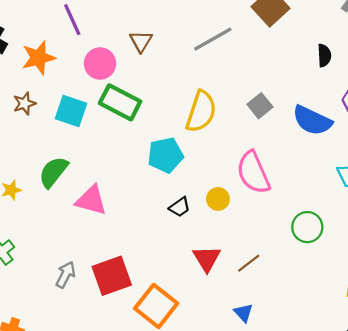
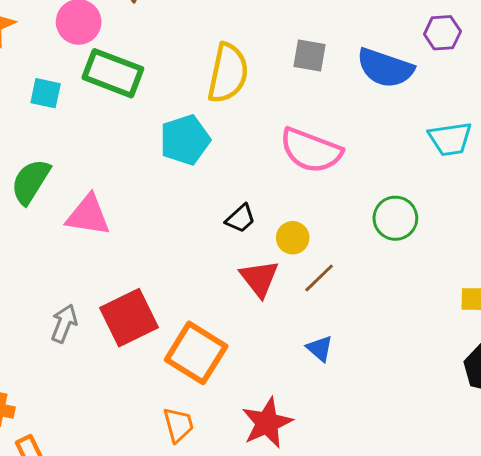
gray square: (260, 106) -> (310, 56), turned -35
cyan square: (71, 111) -> (46, 93), size x0.7
pink semicircle: (253, 173) -> (311, 150), turned -39
yellow circle: (218, 199) -> (293, 238), moved
black trapezoid: (180, 207) -> (240, 218), moved

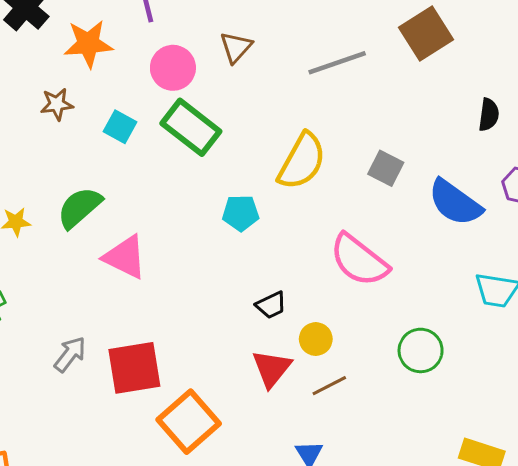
cyan pentagon: (185, 140) -> (241, 213), size x0.7

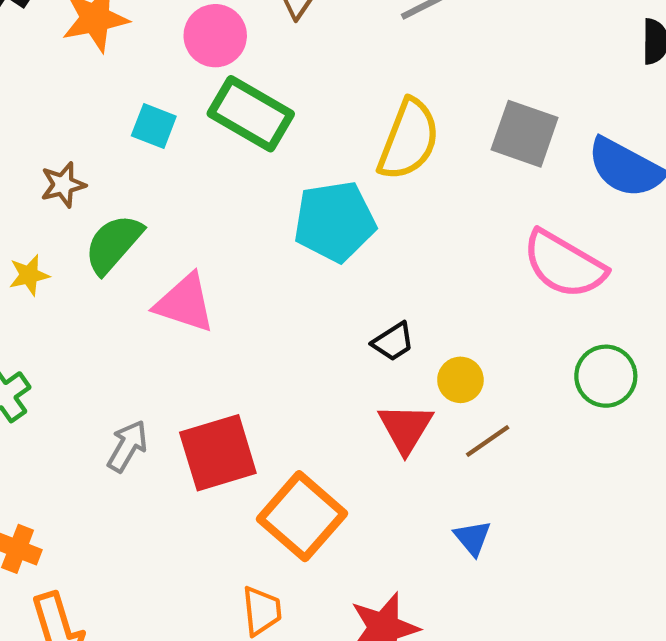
brown star: (57, 104) -> (63, 185), moved
gray square: (386, 168) -> (525, 134), size x1.4
cyan pentagon: (241, 213) -> (335, 221), size x1.6
pink semicircle: (359, 260) -> (564, 264), moved

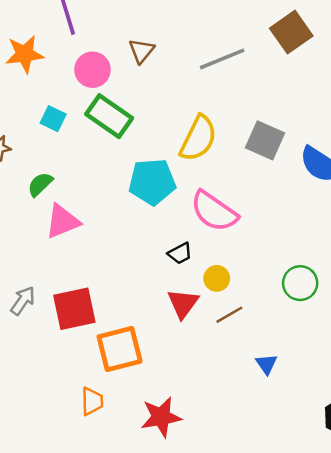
green semicircle: (113, 244) -> (40, 184), moved, size x0.7
pink semicircle: (564, 264) -> (214, 211), moved
pink triangle: (185, 303) -> (62, 221), turned -45
orange square: (302, 516) -> (120, 349), turned 30
blue triangle: (473, 538) -> (266, 364), moved

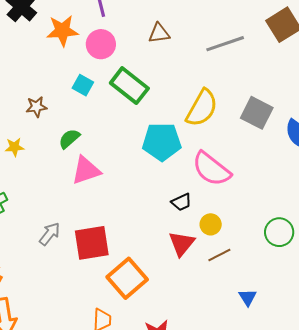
brown triangle: (141, 51) -> (159, 33), turned 40
pink circle: (92, 70) -> (101, 44), moved
orange square: (120, 349) -> (127, 278), turned -30

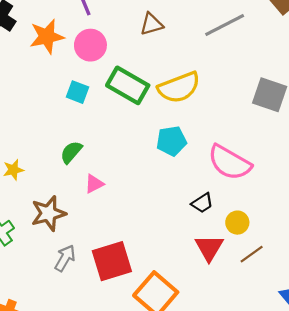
brown star: (36, 107) -> (48, 213), moved, size x1.5
yellow semicircle: (202, 108) -> (179, 87), moved, turned 48
cyan pentagon: (162, 142) -> (172, 141), size x0.7
pink triangle: (86, 170) -> (94, 184), size x0.6

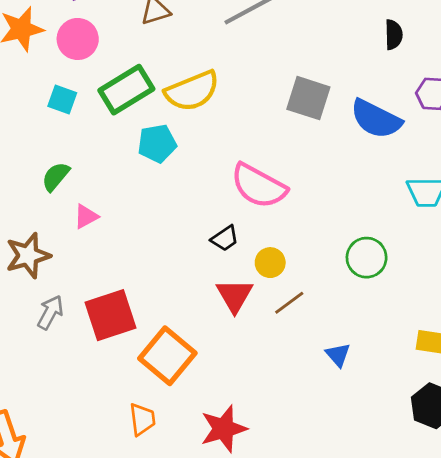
green rectangle: (128, 85) -> (126, 90), turned -60
cyan pentagon: (172, 141) -> (157, 143), moved

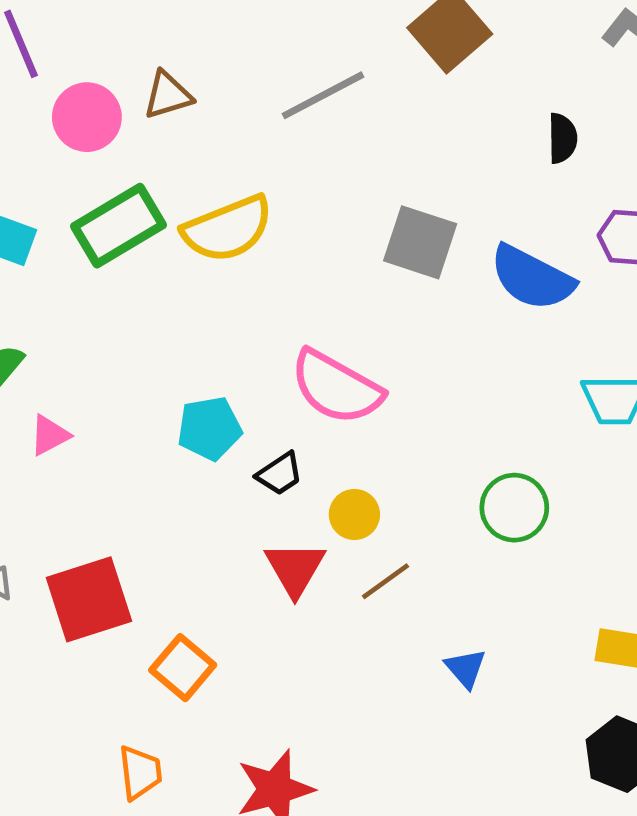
pink circle: (78, 39) -> (87, 117), moved
cyan pentagon: (157, 143) -> (209, 428), moved
orange square: (167, 356) -> (183, 668), size x0.7

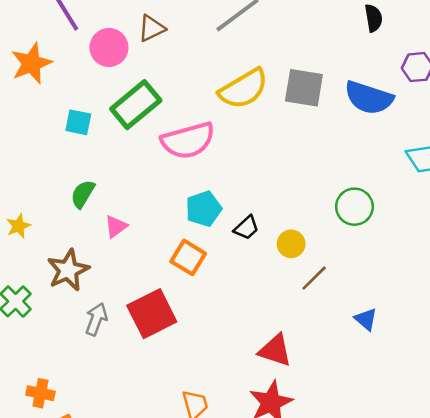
yellow semicircle: (228, 229) -> (244, 89), moved
pink semicircle: (336, 387) -> (188, 140), moved, turned -36
green circle: (514, 508) -> (354, 207), moved
red triangle: (295, 569) -> (275, 350), moved, turned -33
orange square: (183, 668) -> (188, 257), moved

